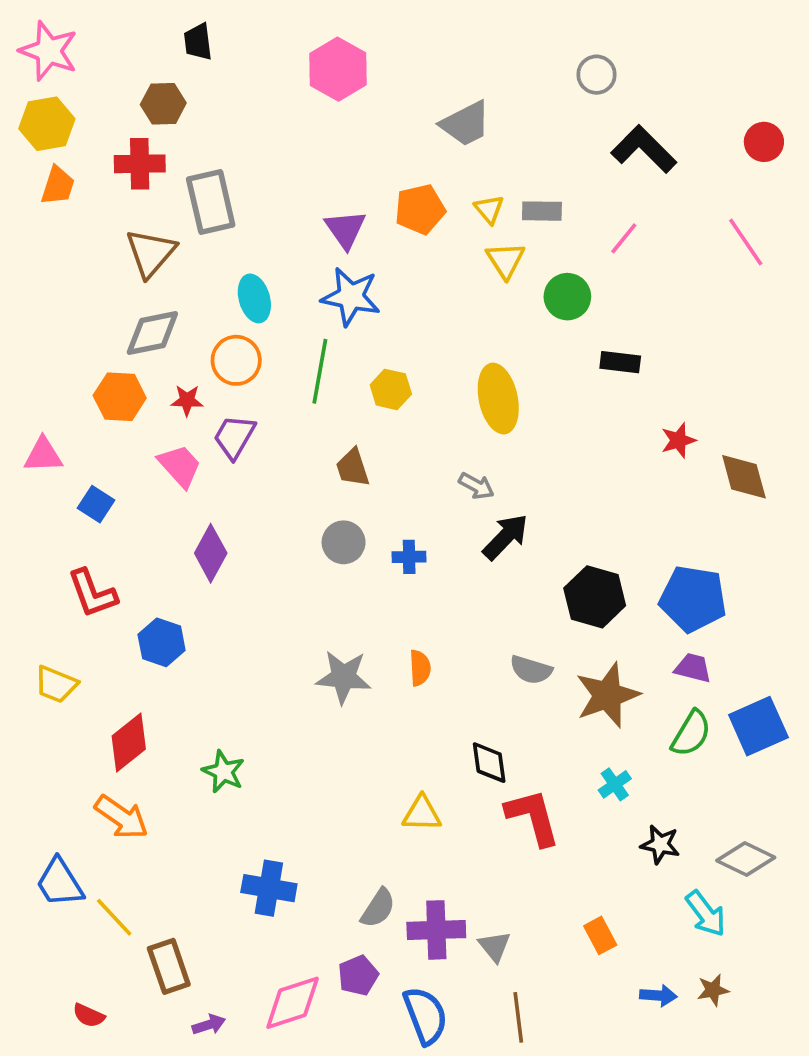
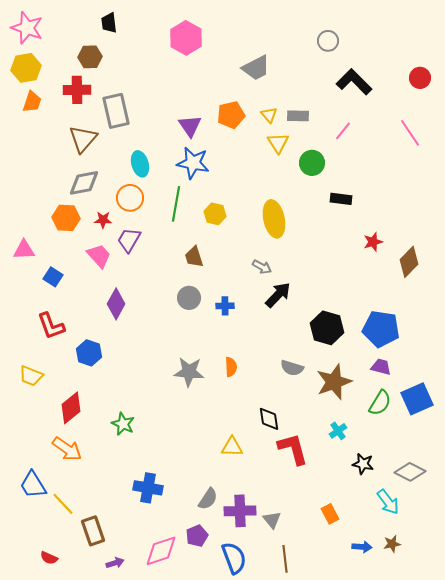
brown diamond: (744, 477) -> (409, 262), turned 60

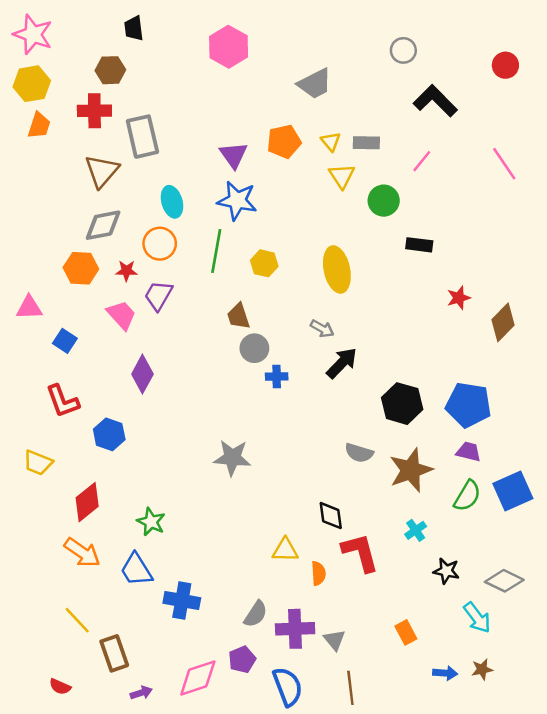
red circle: (420, 78) -> (505, 65), moved
gray circle: (189, 298) -> (254, 348), moved
orange semicircle: (231, 367) -> (318, 573), moved
blue trapezoid: (33, 485) -> (136, 570), moved

